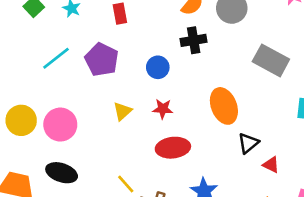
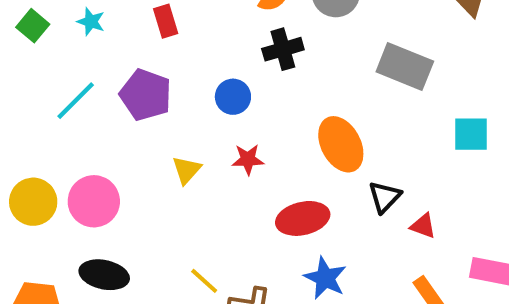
red ellipse: (173, 148) -> (303, 218), moved

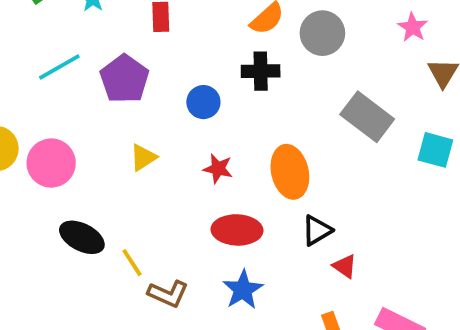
cyan square: (471, 134) -> (435, 150), moved
red star: (248, 159) -> (218, 169), moved
black ellipse: (104, 275) -> (82, 237), moved

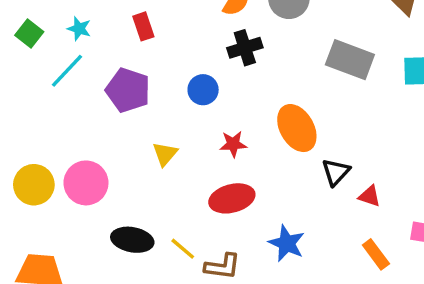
cyan line: (59, 67) -> (67, 71), moved
red ellipse: (237, 230) -> (232, 198), moved

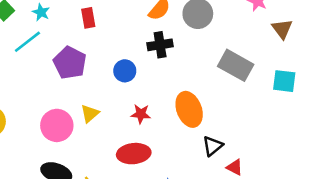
pink circle: (86, 183) -> (57, 125), moved

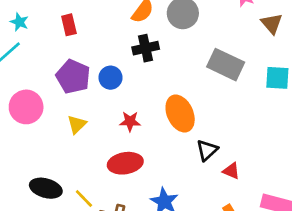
purple pentagon: (70, 63) -> (73, 77), moved
pink circle: (57, 125) -> (26, 107), moved

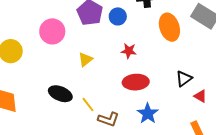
orange ellipse: (180, 114) -> (169, 27), moved
yellow triangle: (77, 124) -> (85, 59), moved
red ellipse: (125, 163) -> (136, 82), moved

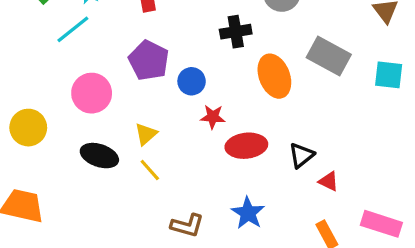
blue circle: (118, 16) -> (192, 81), moved
red ellipse: (136, 82) -> (246, 146), moved
black ellipse: (60, 94) -> (99, 156), moved
yellow line: (88, 105) -> (150, 170), moved

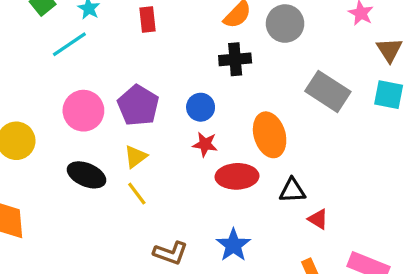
purple pentagon: (149, 60) -> (138, 106), moved
cyan square: (389, 75) -> (389, 95), moved
orange ellipse: (274, 76) -> (270, 135), moved
blue circle: (192, 81) -> (201, 107), moved
black triangle: (301, 155) -> (292, 190), turned 32

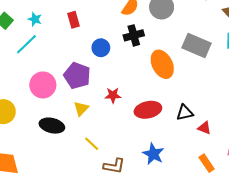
blue circle: (201, 107) -> (101, 48), moved
orange ellipse: (270, 135) -> (162, 64), moved
red star: (205, 144) -> (113, 95), moved
yellow line: (137, 194) -> (92, 144), moved

